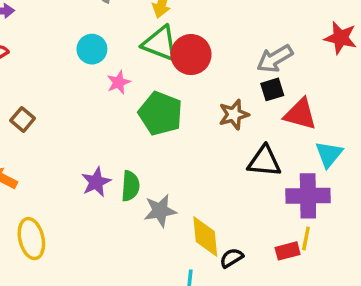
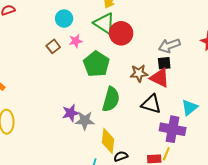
red triangle: (300, 114) -> (160, 78), moved
brown square: (23, 119) -> (53, 46), moved
purple star: (96, 182) -> (71, 113), moved
green semicircle: (130, 186) -> (111, 99), moved, size x1.4

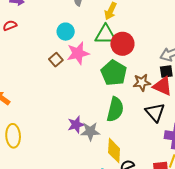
green triangle: (104, 23) -> (106, 35), turned -30
pink star: (76, 41) -> (78, 53), size x1.6
green pentagon: (96, 64) -> (114, 73), moved
black triangle: (151, 104) -> (155, 112), turned 35

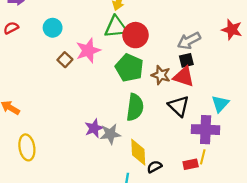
cyan circle: (66, 32) -> (53, 28), moved
brown star: (142, 82) -> (161, 75), turned 30

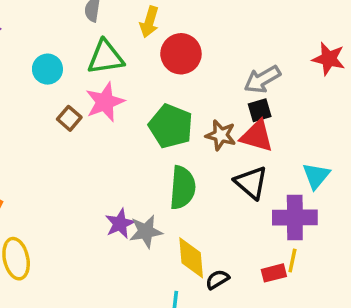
green triangle: (116, 27) -> (106, 57), moved
red circle: (136, 35) -> (181, 54), moved

